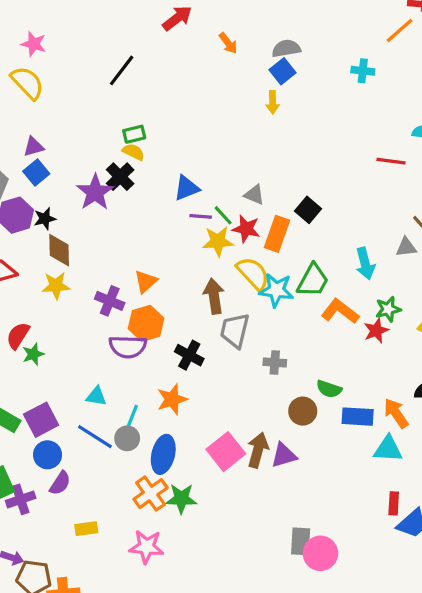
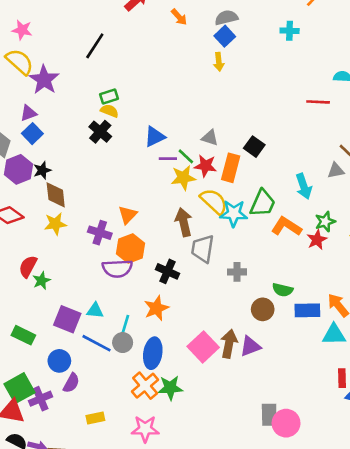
purple star: (95, 192) -> (44, 80), moved
purple square: (41, 420) -> (67, 319), moved, turned -36

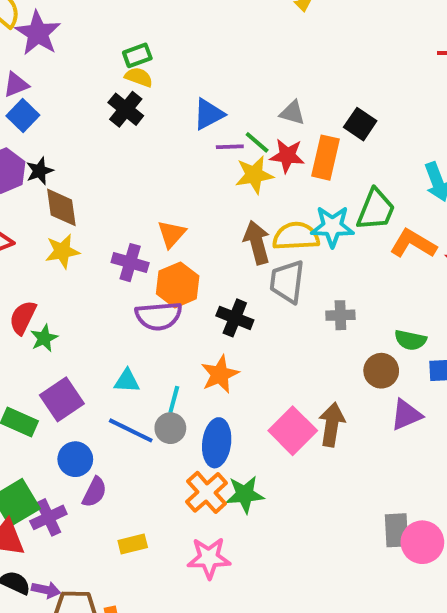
yellow semicircle: (214, 201) -> (296, 236), moved, turned -44
purple square: (67, 319) -> (62, 399), moved, turned 36
purple triangle: (250, 346) -> (406, 415), moved

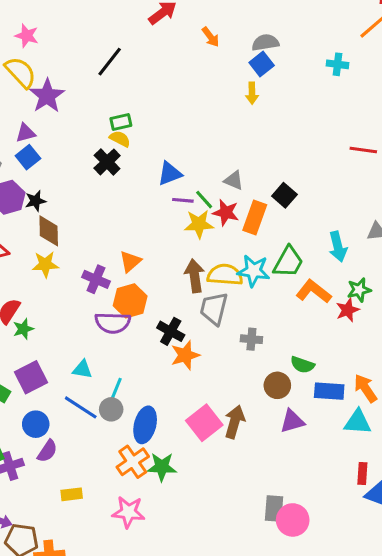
orange star: (220, 374) -> (185, 355), moved

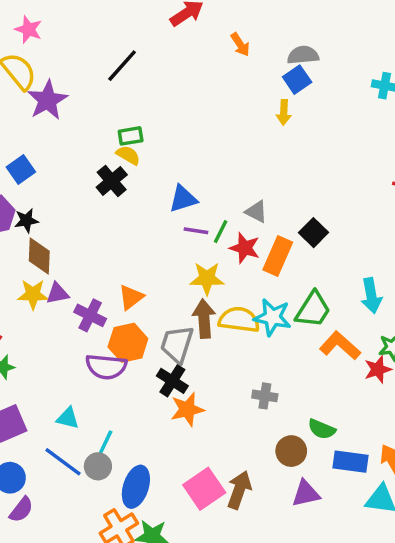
purple triangle: (26, 133) -> (57, 293), moved
green line: (204, 200) -> (221, 232), turned 65
yellow star: (199, 224) -> (207, 278), moved
gray trapezoid: (214, 309) -> (177, 344), moved

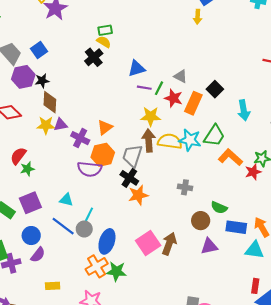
cyan arrow: (371, 296) -> (244, 110), moved

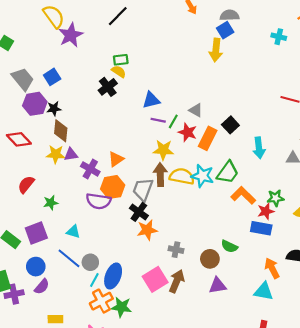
yellow arrow: (198, 17) -> (216, 50), size x1.5
green star: (27, 169) -> (51, 203), moved
gray cross: (185, 187) -> (176, 250), moved
cyan line: (89, 214) -> (94, 280), moved
blue rectangle: (236, 227) -> (261, 228), moved

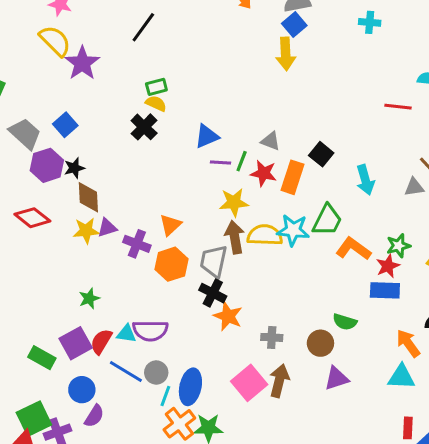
red semicircle: (26, 184) -> (101, 341), moved
purple semicircle: (99, 201) -> (150, 331), moved
orange star: (147, 230) -> (228, 316), turned -30

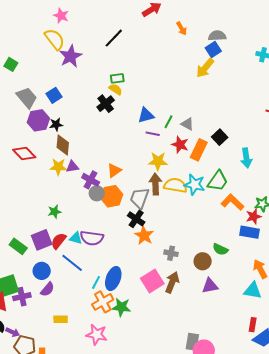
yellow arrow: (286, 54) -> (205, 68), turned 35
green line: (242, 161) -> (168, 122), moved
gray circle: (156, 372) -> (97, 193), moved

